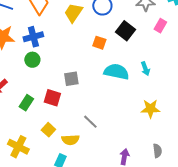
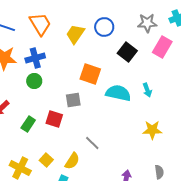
pink rectangle: (160, 26) -> (162, 47), size x1.5
orange square: (99, 43) -> (90, 74), moved, size x1.5
yellow square: (48, 130) -> (46, 160), moved
yellow semicircle: (70, 140) -> (72, 161), turned -54

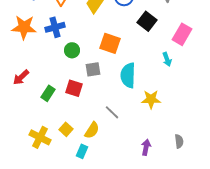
pink rectangle: (162, 47) -> (182, 34), moved
green circle: (34, 81) -> (72, 50), moved
cyan semicircle: (118, 93) -> (128, 75), moved, turned -100
yellow star: (152, 130) -> (151, 99), moved

